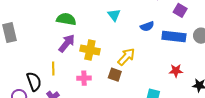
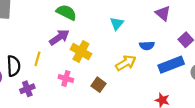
blue rectangle: (174, 37) -> (171, 65), turned -45
yellow arrow: (126, 57) -> (126, 63), moved

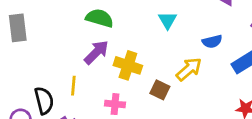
brown square: (98, 85) -> (160, 90), moved

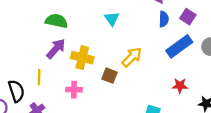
blue semicircle: (212, 42) -> (164, 19), moved, turned -70

